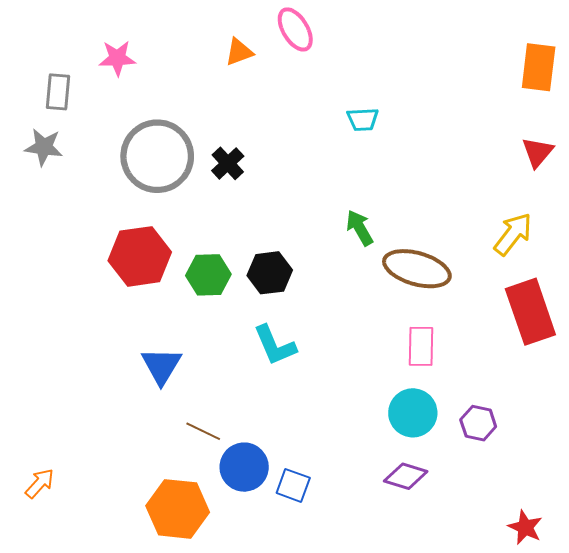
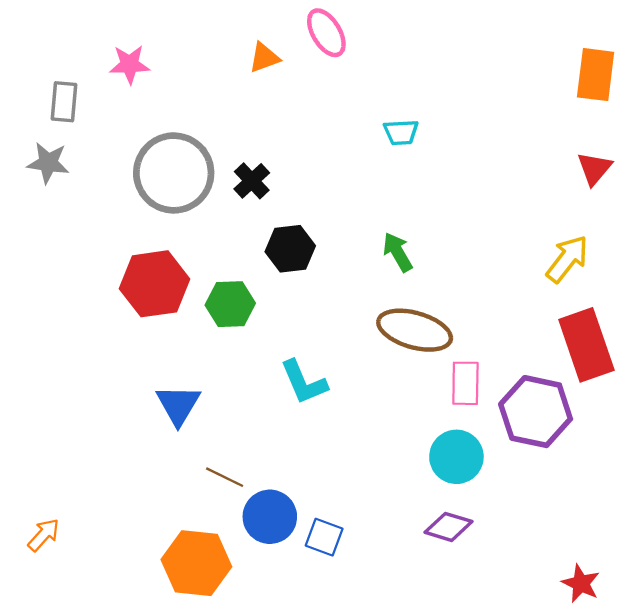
brown ellipse: (417, 269) -> (415, 330), moved
black hexagon: (270, 273) -> (290, 249), moved
purple hexagon: (478, 423) -> (536, 412), moved, size x1.8

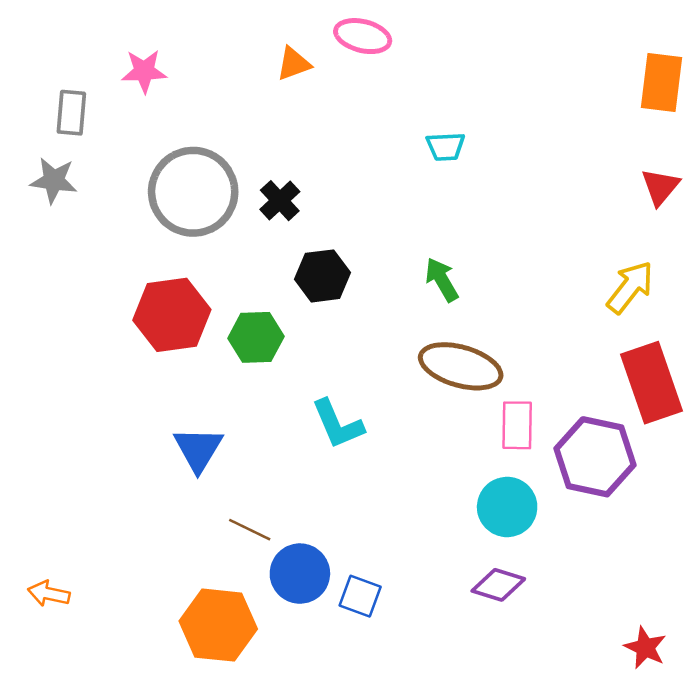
pink ellipse: (326, 33) -> (363, 36), turned -45
orange arrow: (44, 535) -> (49, 594), turned -120

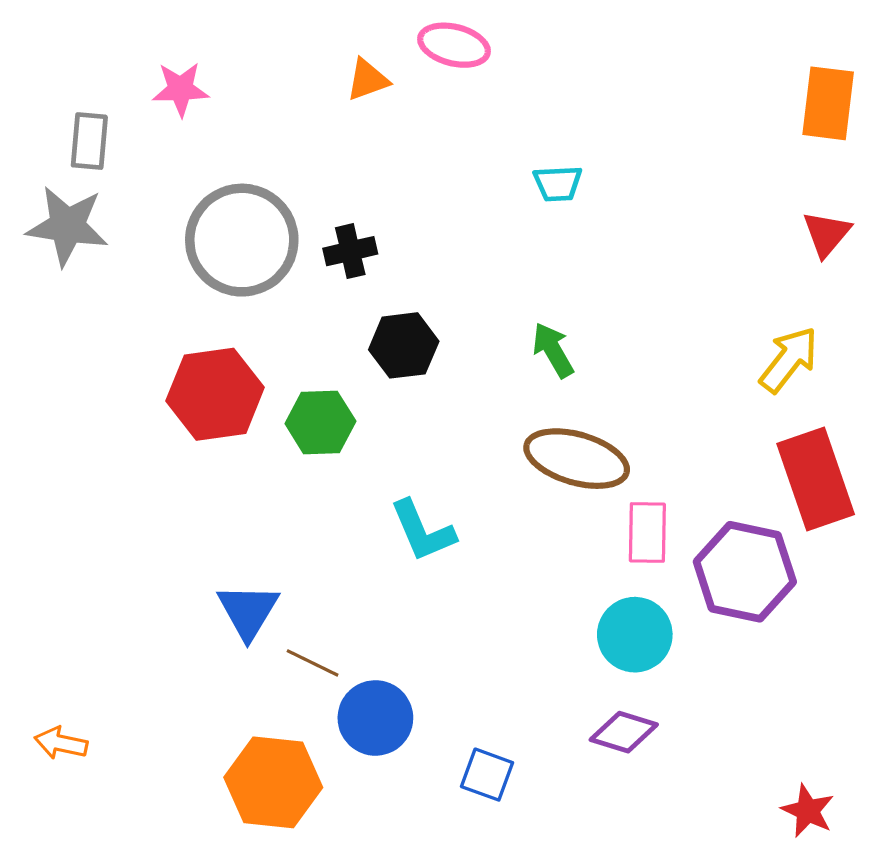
gray star: (54, 180) -> (67, 226), size x1.4
black cross: (280, 201) -> (350, 251), turned 30
blue triangle: (198, 449) -> (248, 611), moved
blue square: (360, 596) -> (487, 775), moved

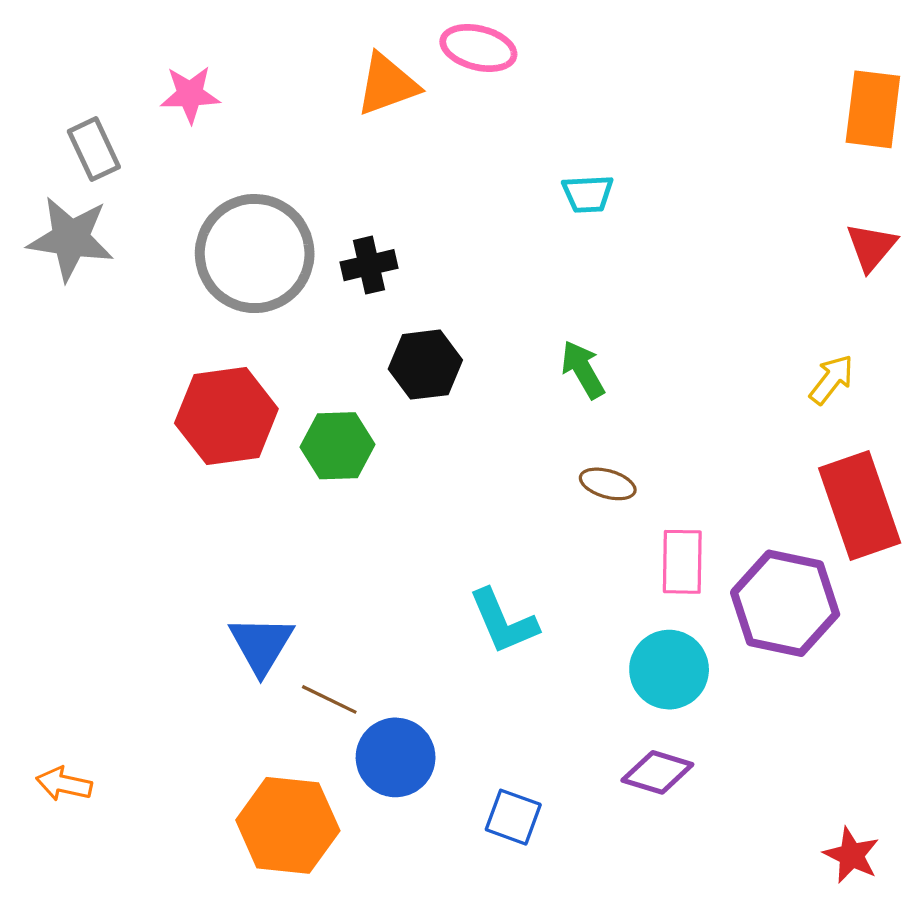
orange triangle: (368, 80) -> (387, 84), size x1.4
gray rectangle: (89, 141) -> (94, 149), turned -30
yellow arrow: (789, 360) -> (831, 379), size x0.7
brown ellipse: (577, 459) -> (608, 484), size x0.5
cyan L-shape: (423, 531) -> (503, 622), moved

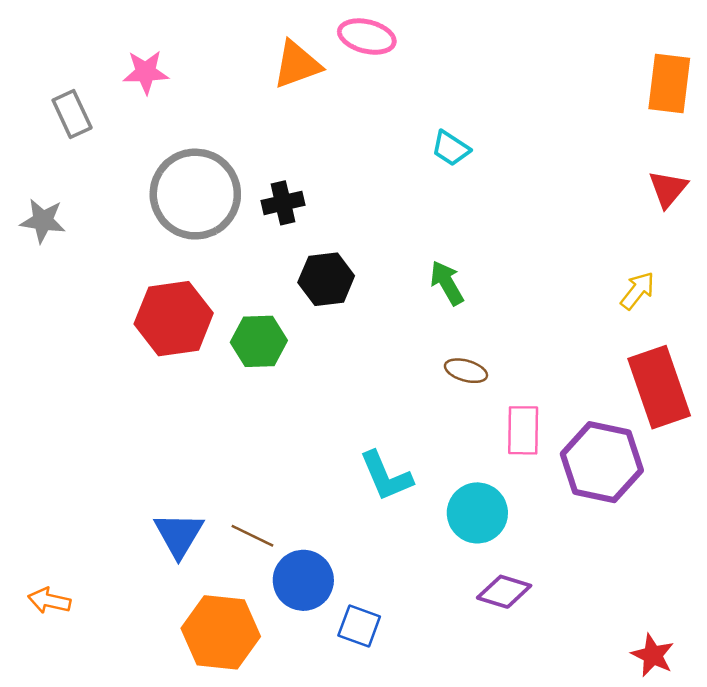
cyan trapezoid: (588, 194) -> (451, 148), turned 36
gray star: (71, 239) -> (43, 221), moved, size x0.7
blue triangle: (261, 645) -> (179, 535), moved
cyan circle: (669, 670) -> (477, 513), moved
blue square: (513, 817) -> (359, 626), moved

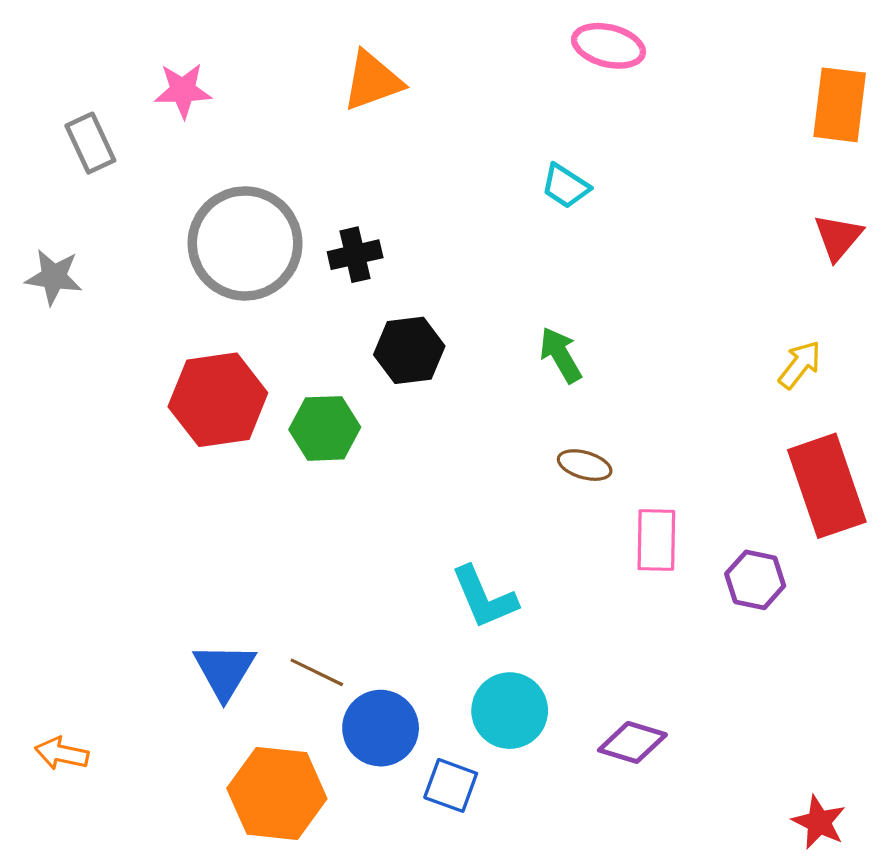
pink ellipse: (367, 37) -> (608, 46), moved
purple hexagon: (602, 462) -> (755, 580), size x0.6
cyan circle: (477, 513) -> (510, 711), moved

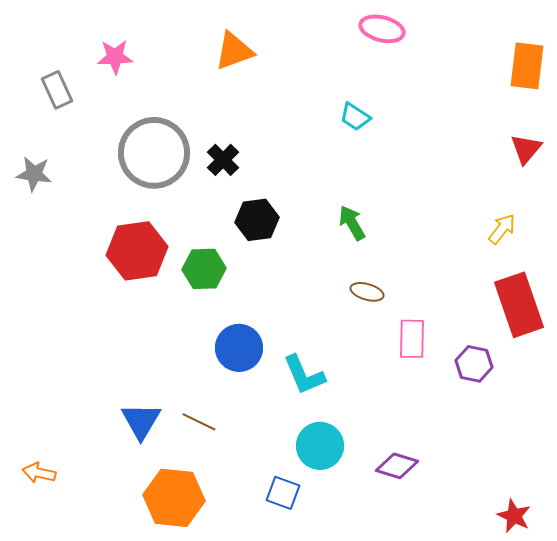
black cross: (355, 255) -> (223, 160), turned -32
blue circle: (381, 728) -> (239, 348), moved

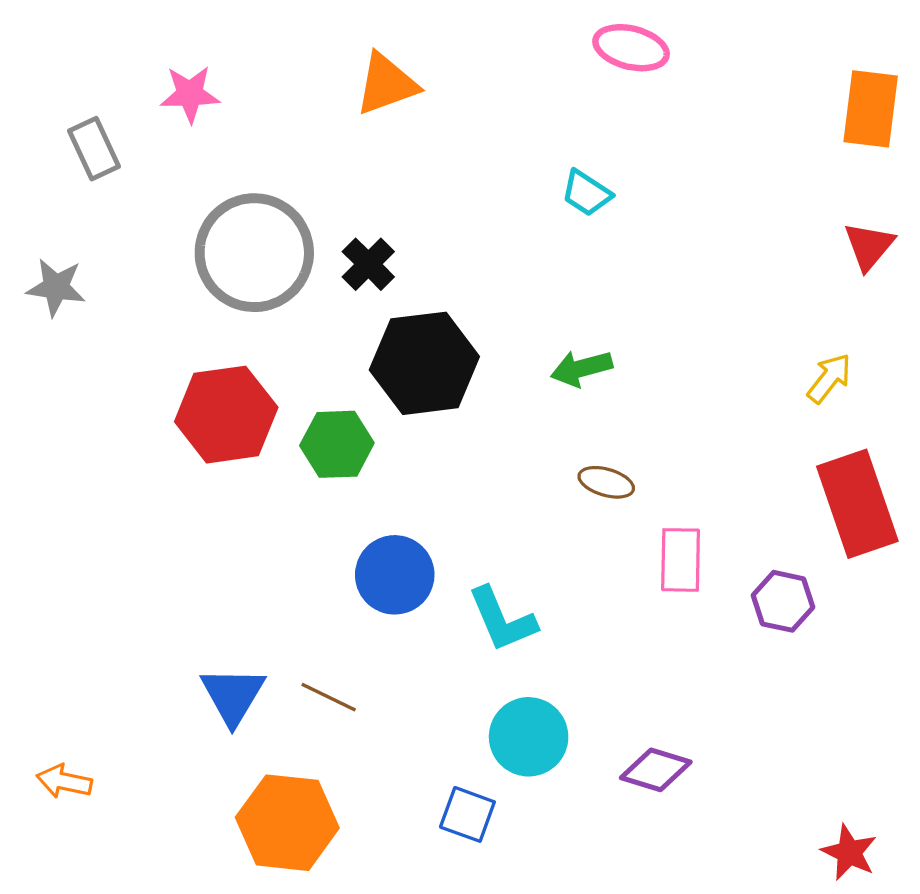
black hexagon: (257, 220) -> (424, 363), size x1.5
green arrow: (352, 223) -> (581, 368), turned -75

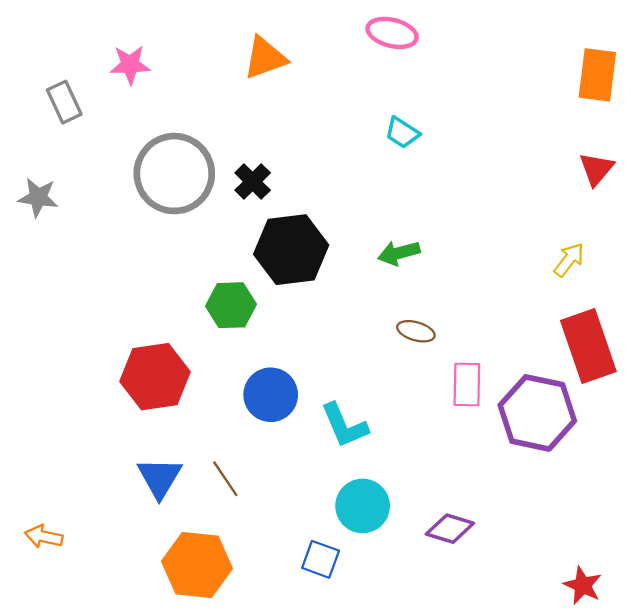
pink ellipse: (631, 48) -> (392, 33), moved
red hexagon: (226, 415) -> (155, 377), moved
purple hexagon: (783, 601) -> (537, 413), size x1.8
brown line: (329, 697) -> (225, 479), turned 30

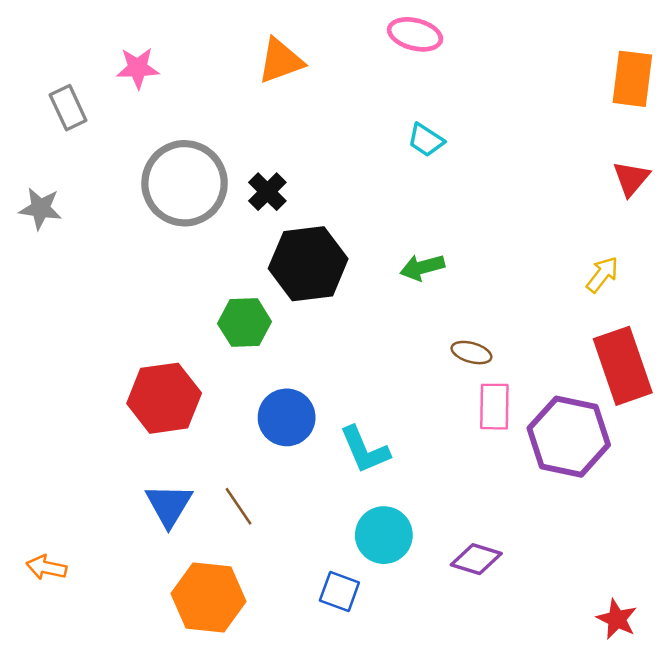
brown ellipse: (416, 331) -> (471, 353), moved

